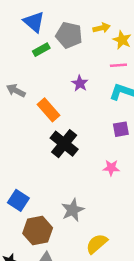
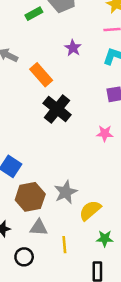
gray star: (73, 210) -> (66, 192), moved

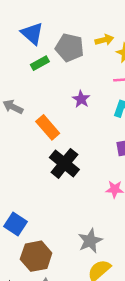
gray star: (66, 192) -> (90, 241), moved

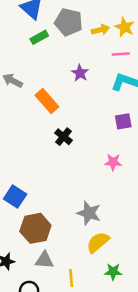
yellow arrow: (104, 40) -> (100, 30), moved
black cross: (64, 163) -> (63, 137), size x0.6
gray star: (90, 241) -> (89, 213), turned -30

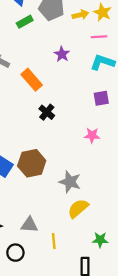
brown hexagon: (35, 228) -> (32, 163), moved
green star: (113, 272) -> (100, 240), moved

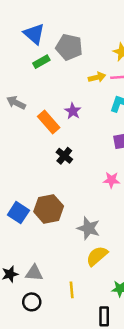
yellow arrow: (80, 15) -> (97, 77), moved
purple star: (62, 54) -> (73, 111), moved
gray triangle: (29, 225) -> (34, 273), moved

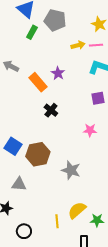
green rectangle: (41, 62) -> (32, 32), turned -32
blue square: (18, 213) -> (13, 146), moved
yellow semicircle: (97, 256) -> (77, 210), moved
gray triangle: (34, 273) -> (19, 184), moved

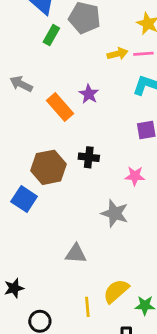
black cross: (51, 110) -> (89, 157), moved, turned -32
brown hexagon: (38, 154) -> (49, 167), moved
gray star: (71, 170) -> (115, 213), moved
gray triangle: (19, 184) -> (76, 254), moved

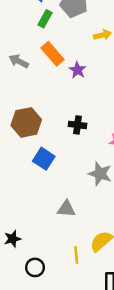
orange rectangle: (60, 107) -> (52, 54), moved
brown hexagon: (49, 167) -> (26, 122), moved
blue square: (24, 199) -> (44, 159), moved

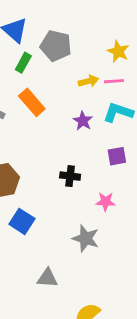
purple star: (78, 70) -> (83, 121), moved
black cross: (78, 125) -> (70, 176), moved

